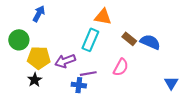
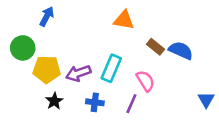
cyan rectangle: (90, 40) -> (111, 68), moved
pink semicircle: (121, 67) -> (145, 81), turned -60
purple line: (88, 74) -> (131, 104), moved, turned -56
black star: (35, 80) -> (54, 101), moved

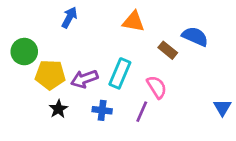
blue arrow: (47, 16) -> (69, 17), moved
blue semicircle: (181, 50) -> (195, 37), moved

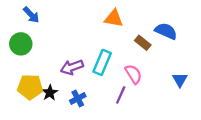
blue arrow: (69, 17) -> (31, 15), moved, turned 108
yellow pentagon: (50, 75) -> (30, 87), moved
blue triangle: (222, 108) -> (180, 80), moved
blue cross: (102, 110) -> (78, 98), moved, turned -35

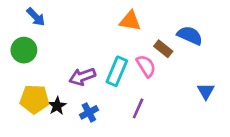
pink semicircle: (133, 74) -> (146, 66), moved

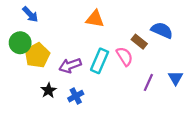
orange triangle: (130, 21) -> (95, 19), moved
yellow pentagon: (35, 99) -> (37, 55), moved, turned -30
purple line: (138, 108) -> (148, 82), moved

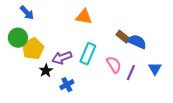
blue semicircle: (162, 30) -> (137, 42), moved
pink semicircle: (125, 56) -> (114, 65), moved
black star: (48, 90) -> (46, 71), moved

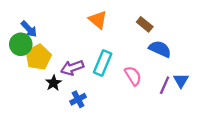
blue arrow: (27, 13) -> (29, 29), moved
orange triangle: (84, 17) -> (98, 20), turned 30
brown rectangle: (123, 37) -> (145, 24), moved
purple line: (131, 73) -> (165, 85), moved

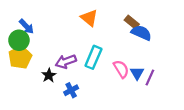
blue semicircle: (160, 49) -> (141, 33), moved
yellow pentagon: (38, 57) -> (20, 57), moved
blue triangle: (181, 81) -> (137, 73), moved

